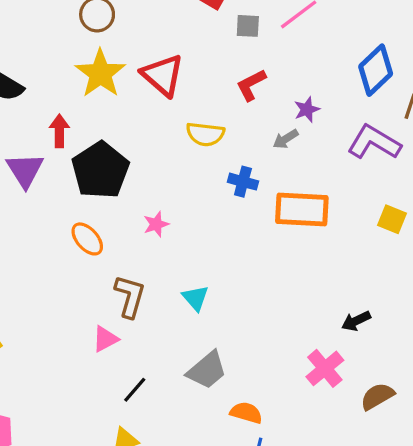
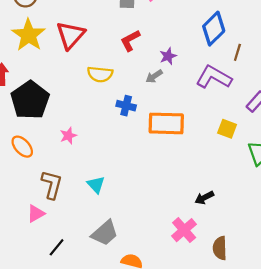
red triangle: (163, 75) -> (70, 35), turned 32
brown semicircle: (377, 396) -> (220, 248), turned -60

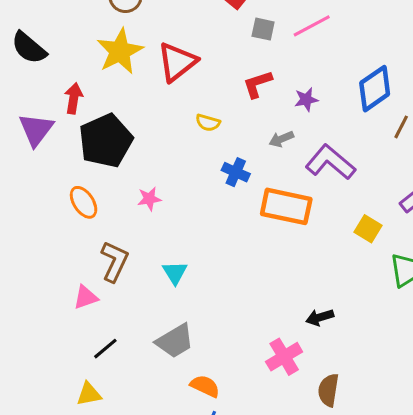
purple star: (168, 56) -> (306, 99), moved
yellow semicircle: (100, 74) -> (208, 123), size x0.7
purple L-shape: (214, 77) -> (330, 162), moved

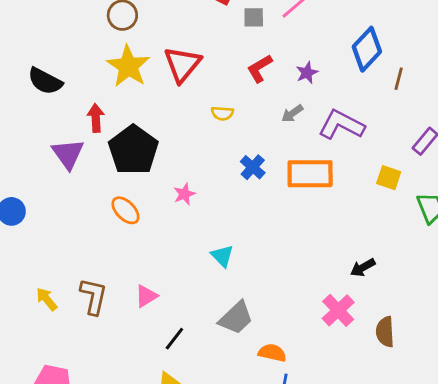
blue cross: (236, 172) -> (253, 167), moved, turned 30
brown L-shape: (115, 262) -> (94, 296), moved

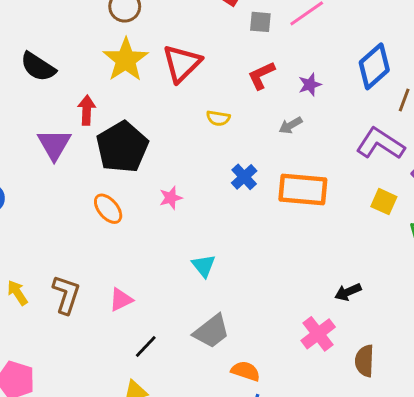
purple L-shape: (341, 125) -> (380, 144), moved

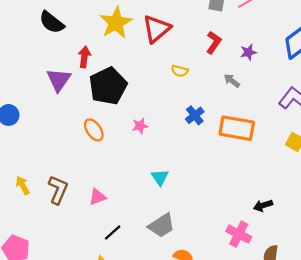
red L-shape: (261, 75) -> (214, 43), turned 145
gray arrow: (291, 125) -> (232, 81), turned 63
pink cross: (318, 334) -> (239, 234), turned -30

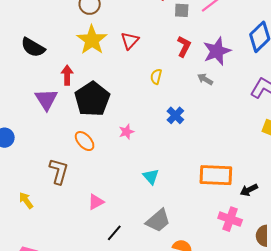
red triangle: (157, 29) -> (130, 41), size x0.7
purple star: (248, 52) -> (217, 51), size x1.8
yellow semicircle: (180, 71) -> (156, 77), turned 98
orange rectangle: (237, 128) -> (216, 175), moved
brown L-shape: (58, 190) -> (59, 171), moved

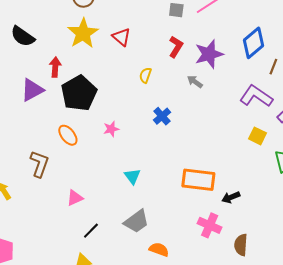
red triangle: (130, 41) -> (121, 37), turned -36
purple triangle: (46, 99) -> (32, 90), turned 30

